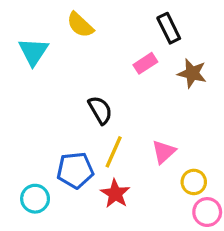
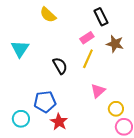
cyan triangle: (33, 52) -> (20, 49), moved
yellow line: (114, 152) -> (88, 59), moved
red star: (115, 194) -> (59, 122), moved

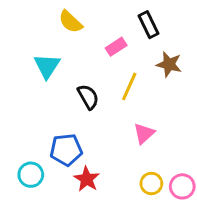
pink rectangle: (87, 38) -> (116, 47), moved
cyan triangle: (20, 49) -> (47, 66), moved
yellow circle: (116, 109) -> (151, 183), moved

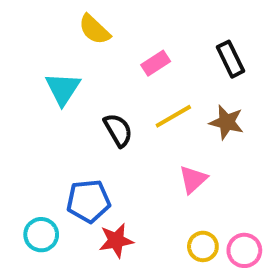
black rectangle: (148, 25) -> (231, 59), moved
brown star: (169, 64) -> (227, 122), moved
yellow line: (129, 86) -> (173, 116), turned 36
red star: (87, 179) -> (116, 241), turned 30

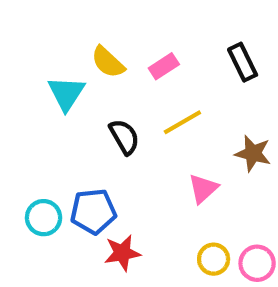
yellow semicircle: (94, 30) -> (108, 62), moved
brown star: (227, 122) -> (253, 153), moved
cyan circle: (41, 235) -> (44, 218), moved

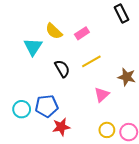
black rectangle: (243, 62) -> (121, 14), moved

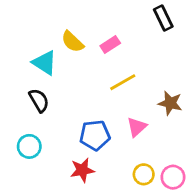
cyan triangle: (33, 47) -> (45, 63), turned -30
black semicircle: (62, 69) -> (39, 100), moved
blue pentagon: (47, 106) -> (95, 135), moved

